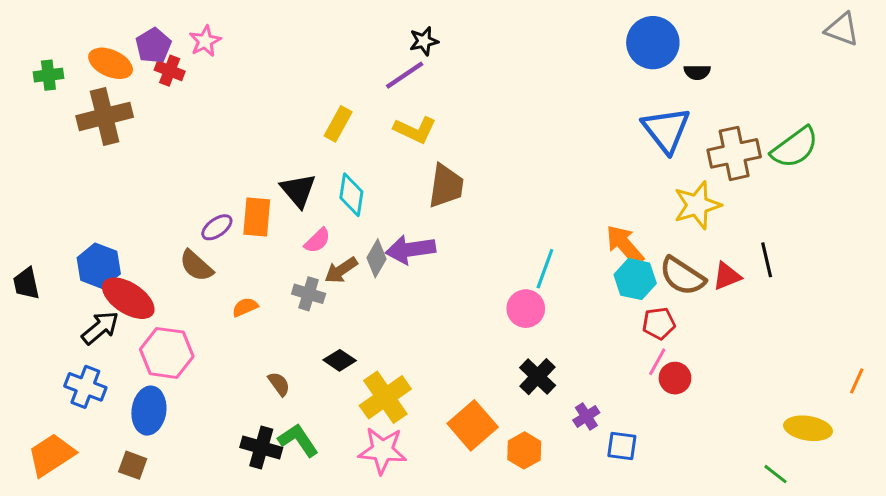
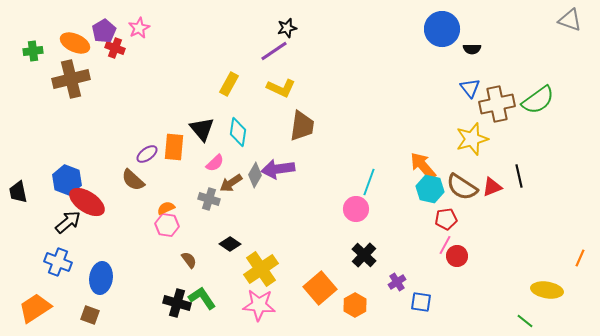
blue triangle: (666, 130) -> (470, 88), moved, size x0.6
pink hexagon: (167, 353) -> (167, 225), moved, size x0.7

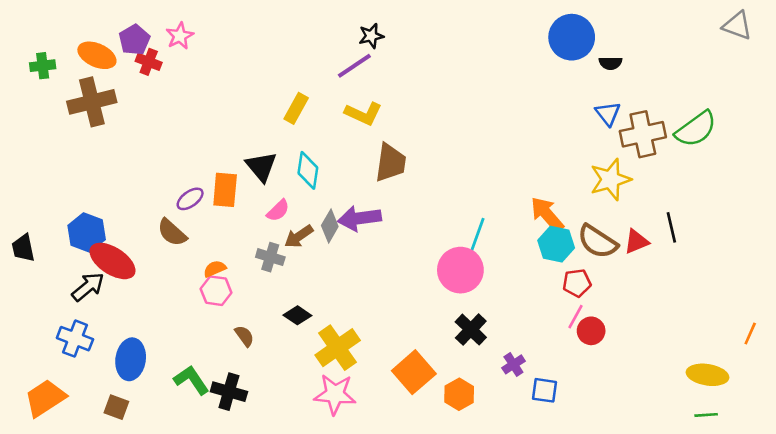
pink circle: (356, 209) -> (460, 270), size x1.4
green L-shape: (202, 298) -> (191, 380), moved
green line: (525, 321) -> (706, 415), moved, turned -42

